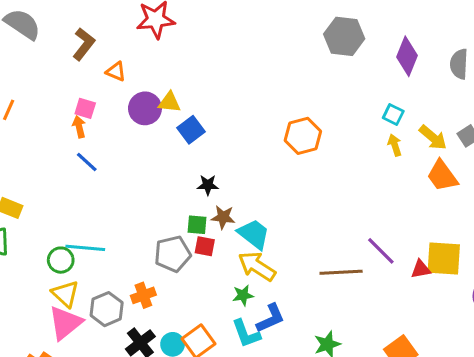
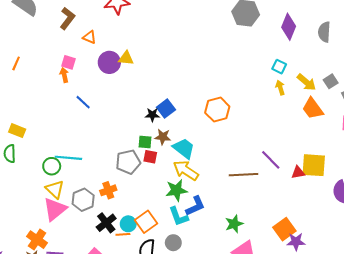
blue square: (191, 130) -> (166, 109), moved
orange hexagon: (303, 136) -> (217, 110), moved
blue line: (87, 162) -> (83, 102), moved
green star: (243, 295) -> (176, 190), size x1.5

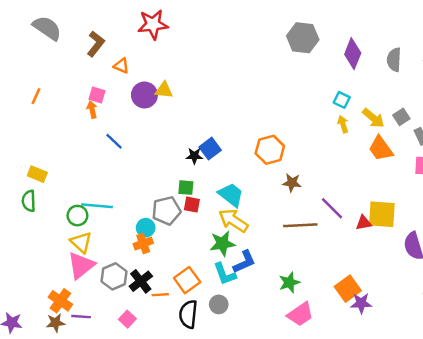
brown star: (163, 137) -> (292, 183), moved
gray hexagon: (83, 200) -> (114, 276), moved
cyan circle: (128, 224) -> (146, 228), moved

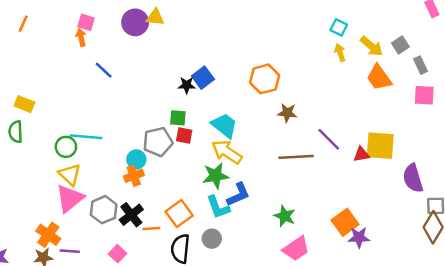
green star: (289, 283) -> (285, 216), turned -30

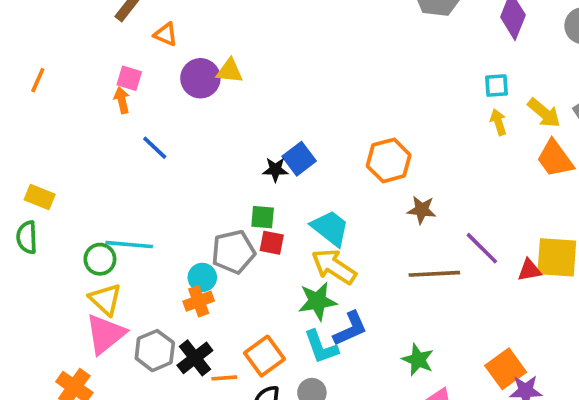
cyan square: (339, 27) -> (497, 86), turned -30

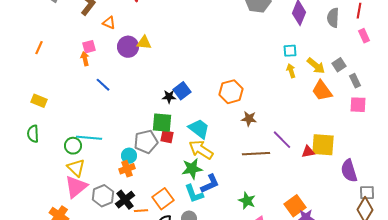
pink square: (129, 78) -> (89, 47), turned -32
yellow rectangle: (40, 197) -> (39, 101), moved
green square: (263, 217) -> (162, 123), size x1.5

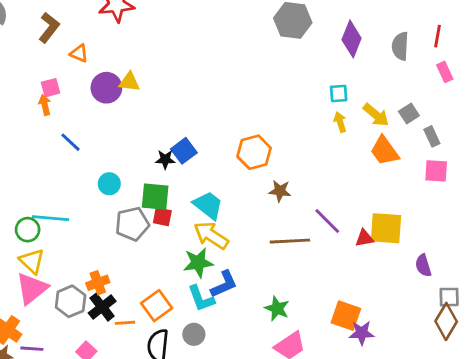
cyan circle: (129, 156) -> (109, 184), moved
orange cross: (127, 169) -> (98, 283), moved
purple semicircle: (349, 171) -> (423, 265), size x0.7
orange square: (295, 206) -> (346, 316), turned -35

